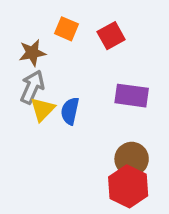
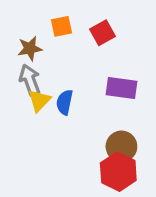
orange square: (67, 29) -> (61, 26), turned -35
gray arrow: (32, 87) -> (30, 80), turned -44

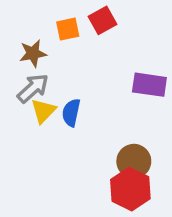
red square: (102, 33) -> (103, 20), moved
gray arrow: (30, 80) -> (33, 88), turned 68
purple rectangle: (121, 88) -> (149, 85), moved

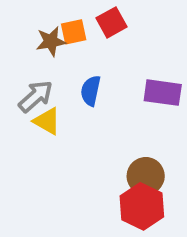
brown star: (33, 53) -> (51, 41), moved
yellow triangle: (43, 111) -> (47, 121), turned -44
blue semicircle: (71, 113) -> (91, 91), moved

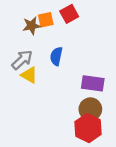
purple rectangle: (163, 93) -> (93, 83), moved

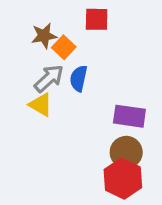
red square: (69, 14) -> (97, 19), turned 30
orange square: (46, 20) -> (64, 47), moved, turned -35
gray arrow: (22, 60) -> (49, 78), moved

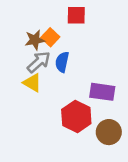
brown star: (44, 36) -> (35, 40), moved
brown circle: (126, 152) -> (109, 132), moved
red hexagon: (123, 179) -> (76, 116), moved

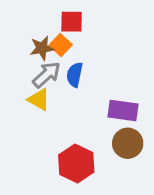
red square: (76, 15) -> (72, 22), moved
red hexagon: (76, 116) -> (76, 163), moved
brown circle: (109, 132) -> (128, 143), moved

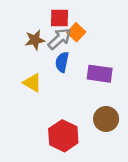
orange square: (61, 45) -> (76, 32), moved
gray arrow: (47, 75) -> (59, 39), moved
purple rectangle: (123, 110) -> (100, 74), moved

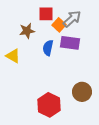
gray arrow: (59, 39) -> (72, 19), moved
purple rectangle: (100, 74) -> (70, 43), moved
yellow triangle: (32, 83) -> (13, 56), moved

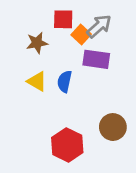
blue semicircle: (48, 48) -> (65, 81), moved
yellow triangle: (13, 56) -> (37, 81), moved

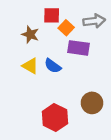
gray arrow: (99, 26) -> (94, 21), moved, turned 35
brown star: (37, 43) -> (30, 34), turned 30
blue semicircle: (65, 81) -> (53, 66), turned -66

